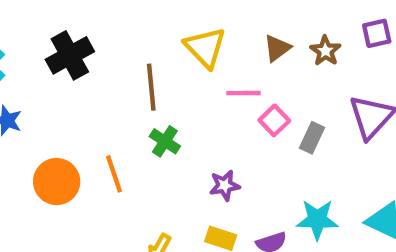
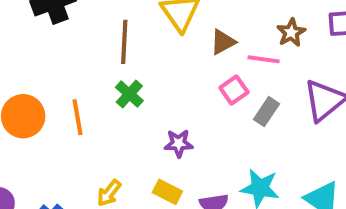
brown triangle: (277, 48) -> (223, 42), moved
pink line: (244, 93) -> (263, 59), moved

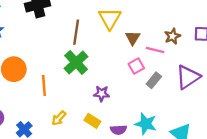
brown triangle: (223, 42) -> (133, 38), turned -35
green cross: (129, 94) -> (76, 62), size x1.5
orange line: (77, 117) -> (44, 86), moved

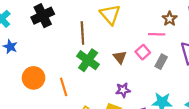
brown triangle: (133, 38) -> (120, 57), moved
purple star: (102, 94) -> (123, 90), moved

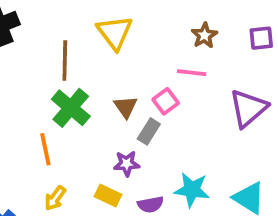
brown star: (170, 19) -> (204, 35), moved
gray rectangle: (161, 62) -> (149, 131), moved
orange line: (64, 87) -> (45, 149), moved

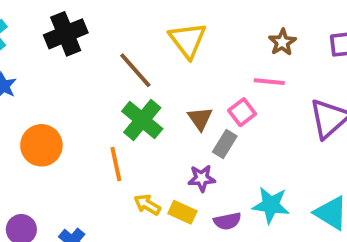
brown line: (65, 61) -> (135, 70), turned -42
yellow arrow: (55, 198) -> (147, 205), moved, turned 85

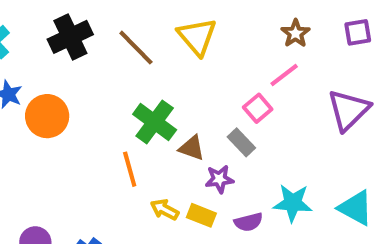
brown line: (135, 70) -> (136, 48), moved
pink line: (269, 82) -> (284, 75), turned -40
brown triangle: (200, 119) -> (192, 148), moved, turned -32
gray rectangle: (225, 144) -> (241, 142), turned -72
orange circle: (41, 145) -> (47, 116), moved

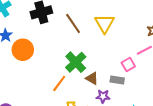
gray rectangle: (241, 142) -> (117, 80), turned -48
orange line: (130, 169) -> (59, 83), turned 42

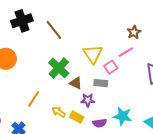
yellow triangle: (105, 23) -> (93, 54), moved
orange line: (59, 83) -> (34, 99), moved

